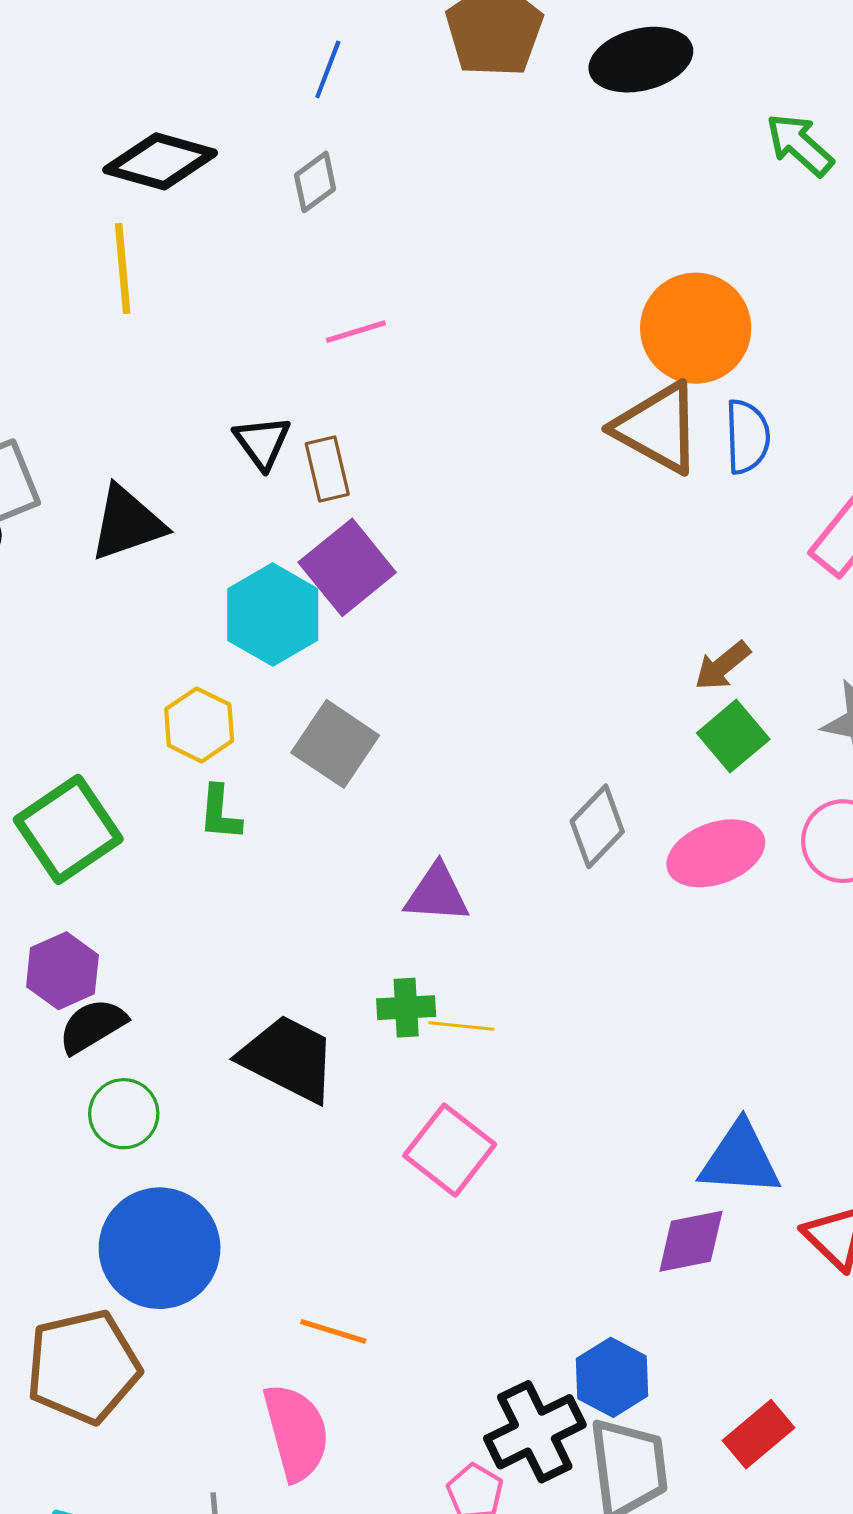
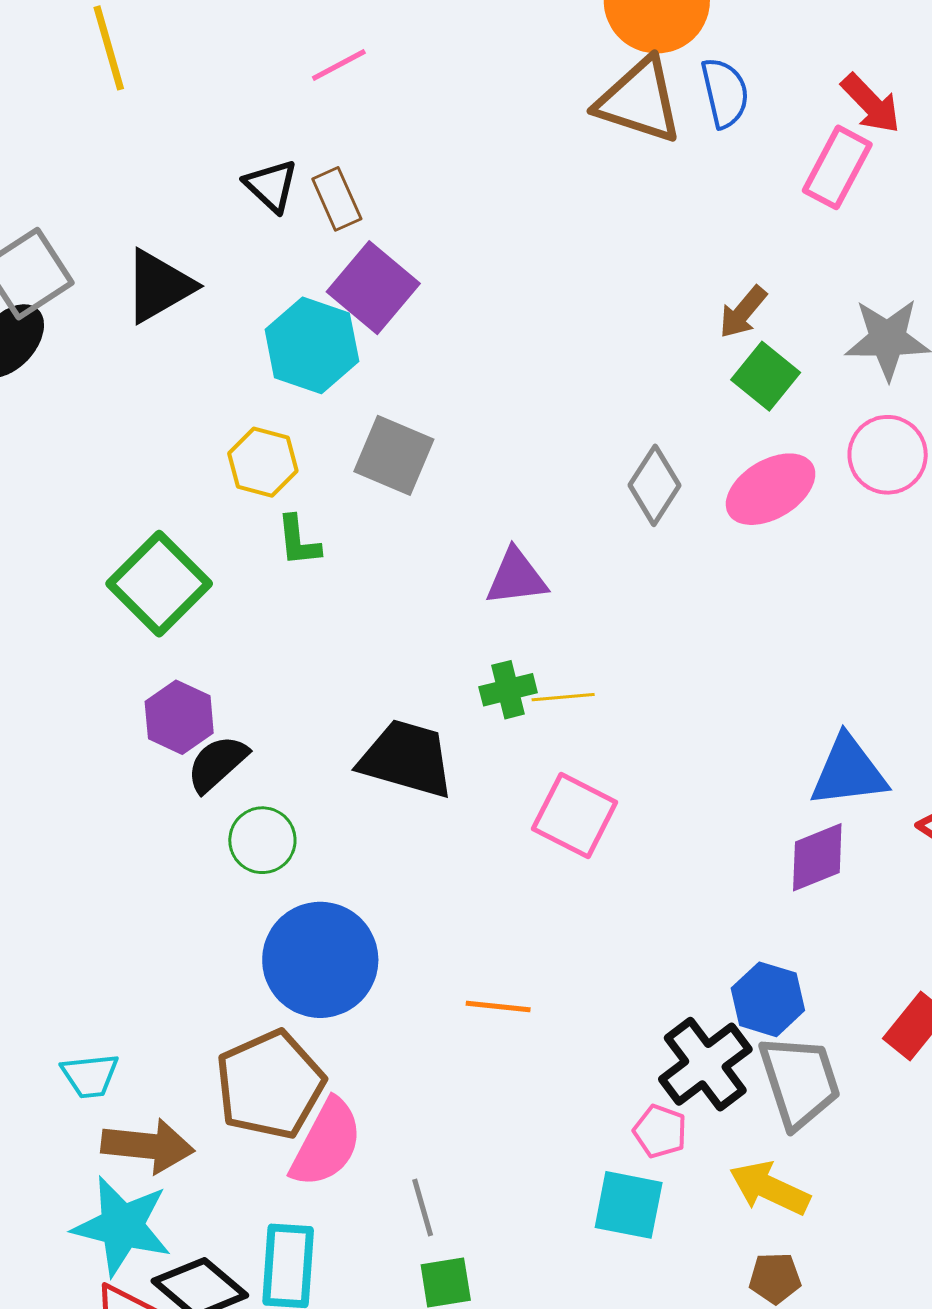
pink semicircle: (296, 1432) -> (326, 1143), moved, turned 54

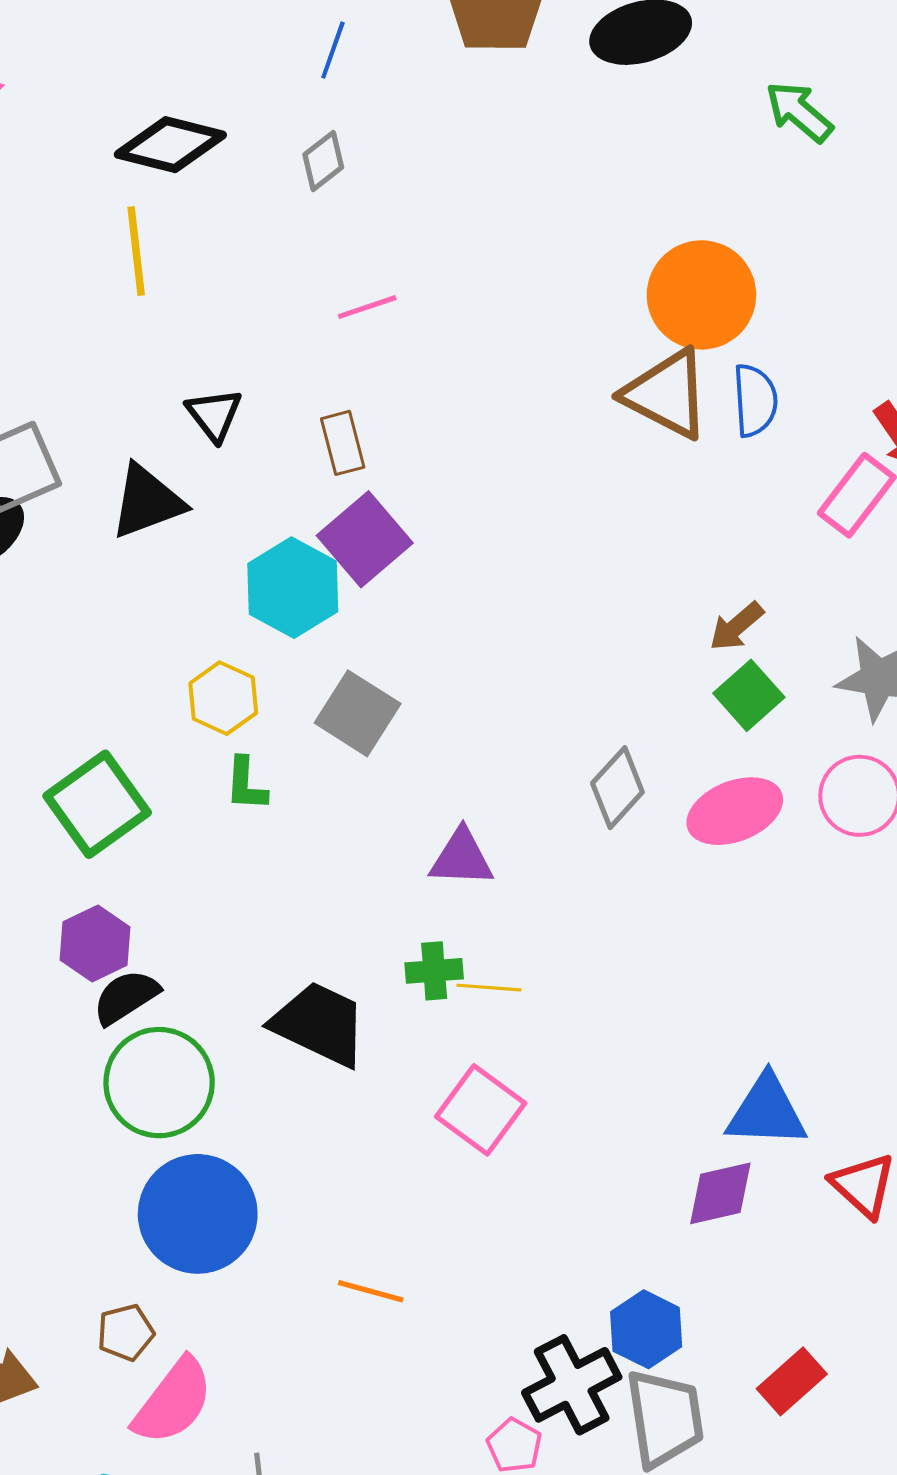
black triangle: (271, 186) -> (214, 415), moved
green circle: (262, 840) -> (159, 1083), size x1.6
brown pentagon: (270, 1085) -> (126, 1332), size x0.5

